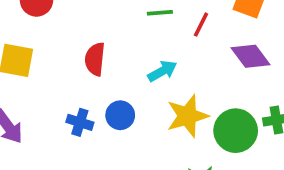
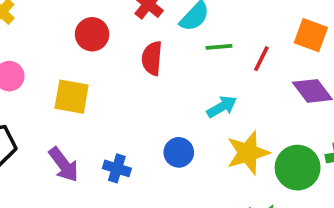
red semicircle: (95, 59) -> (152, 58), moved
blue cross: (80, 122) -> (117, 168), moved

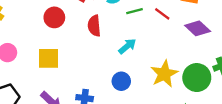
red line: (261, 59) -> (162, 14), turned -70
cyan arrow: (222, 107) -> (127, 46), moved

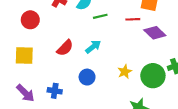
red line: (162, 14) -> (133, 19), moved, turned -40
red semicircle: (94, 26) -> (65, 48), moved, turned -132
yellow star: (164, 74) -> (125, 72), size x0.6

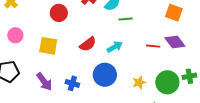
red line: (133, 19) -> (153, 46), moved
yellow star: (125, 72) -> (139, 82), moved
blue circle: (87, 77) -> (105, 75), size x1.5

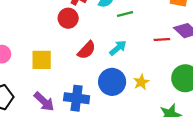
red circle: (59, 13) -> (68, 18), moved
yellow star: (139, 82) -> (141, 82), moved
blue cross: (72, 83) -> (77, 98), size x1.5

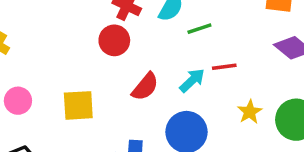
red line: (162, 40) -> (224, 67), moved
yellow star: (141, 82) -> (250, 112), moved

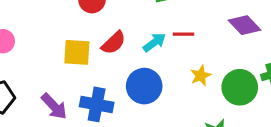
yellow square: (78, 105) -> (77, 52), moved

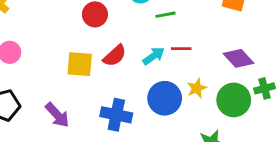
purple diamond: (244, 25) -> (238, 58), moved
blue circle: (144, 86) -> (165, 98), moved
blue cross: (97, 104) -> (116, 115), moved

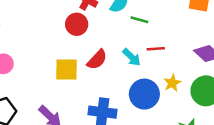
green line: (166, 15) -> (139, 20), turned 30
cyan arrow: (154, 56) -> (132, 57), turned 84

